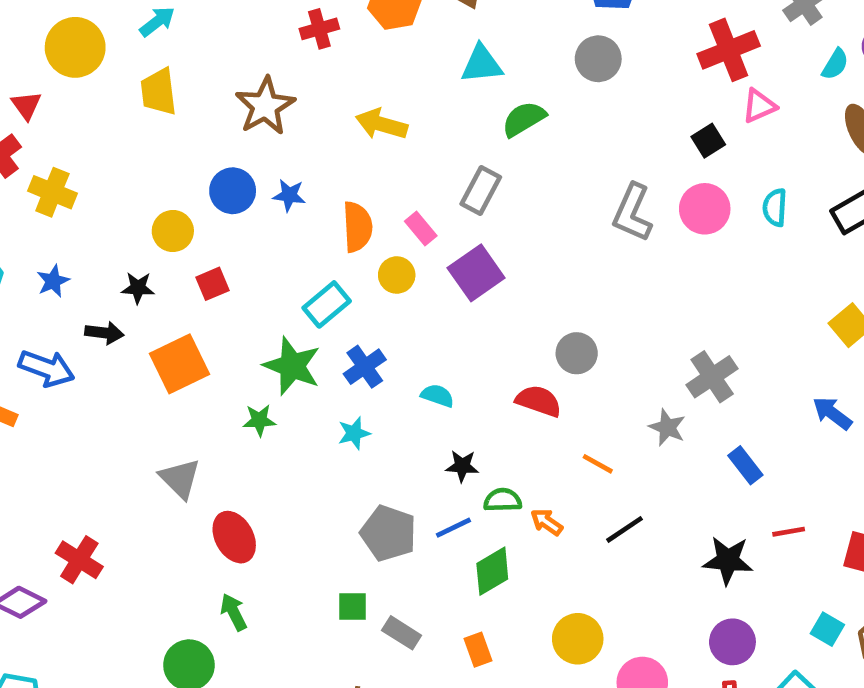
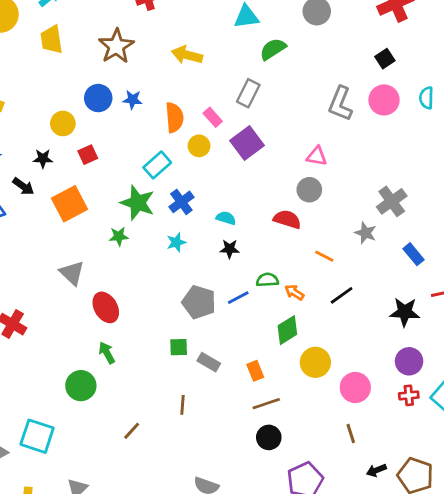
pink triangle: (759, 106) -> (317, 156), moved, turned 35
black arrow: (104, 333) -> (23, 186), turned 30
black star: (462, 466) -> (230, 249), moved
green diamond: (492, 571) -> (287, 330), moved

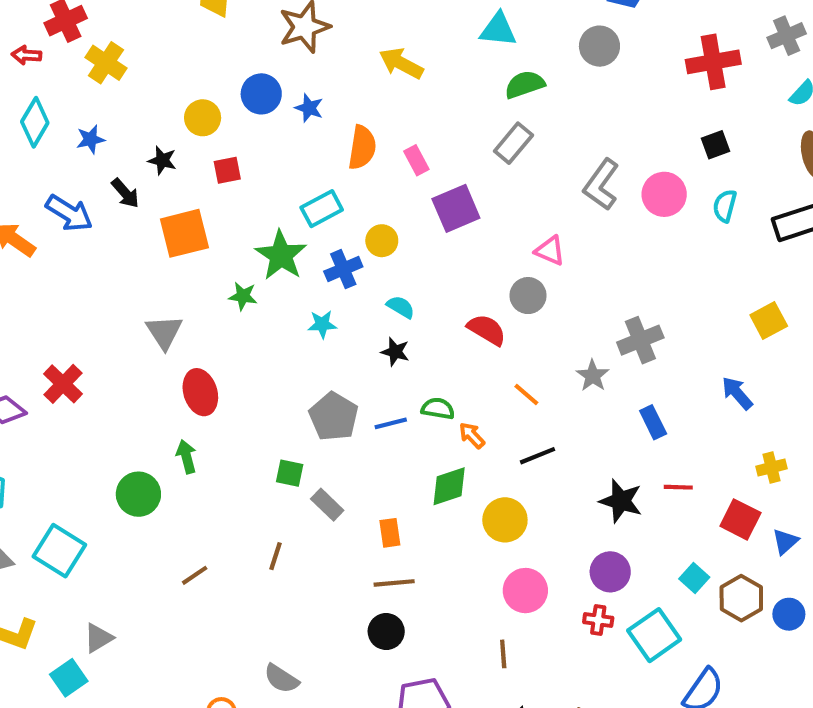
black square: (385, 59) -> (716, 145), moved
gray rectangle: (248, 93) -> (513, 143), moved
yellow circle: (199, 146) -> (382, 241), moved
yellow circle: (315, 362) -> (505, 520), moved

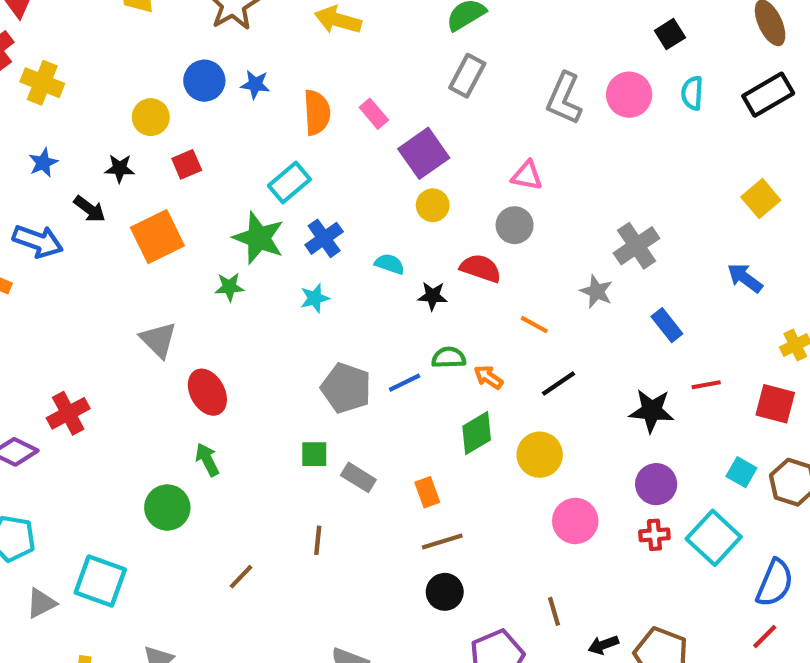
yellow circle: (382, 241) -> (433, 205), moved
black star: (395, 352) -> (433, 296), moved
red cross: (63, 384) -> (68, 413), turned 30
brown line: (503, 654) -> (554, 611), moved

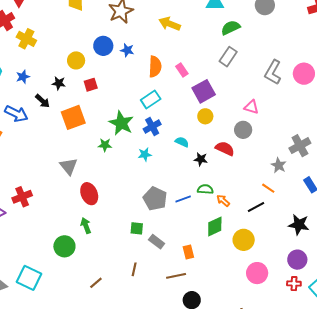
cyan rectangle: (289, 182) -> (151, 100), moved
orange line: (534, 325) -> (268, 188), moved
brown line: (442, 541) -> (176, 276), moved

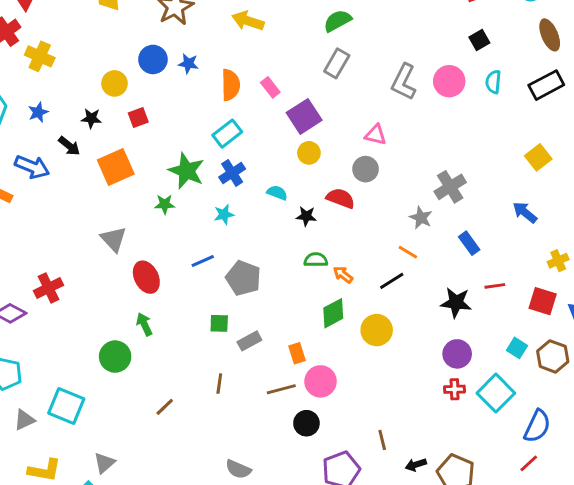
blue line: (183, 199) -> (203, 261), moved
gray rectangle: (157, 242) -> (249, 341), turned -63
pink circle: (257, 273) -> (320, 381), moved

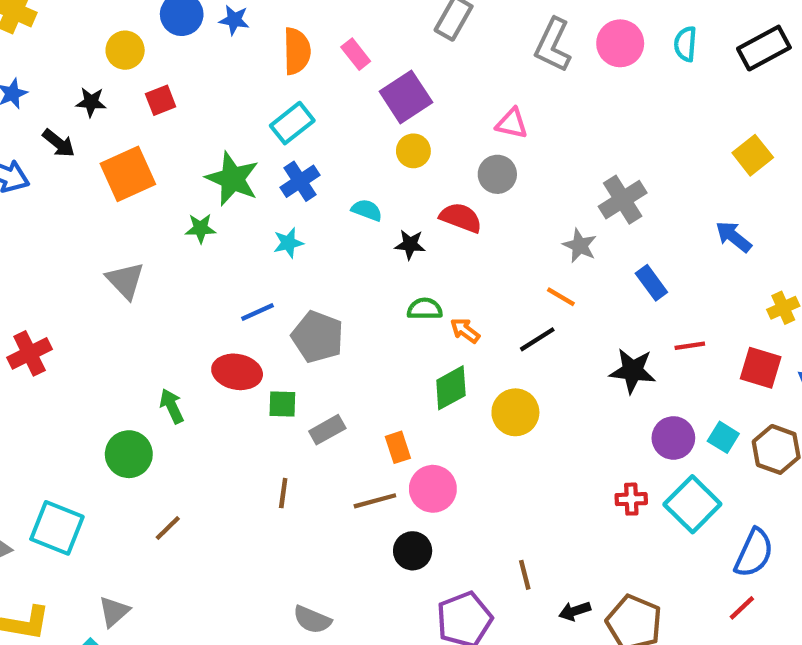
red ellipse: (146, 277) -> (237, 372), moved, turned -52
purple circle: (457, 354) -> (673, 438), moved
brown line: (165, 407) -> (168, 528), moved

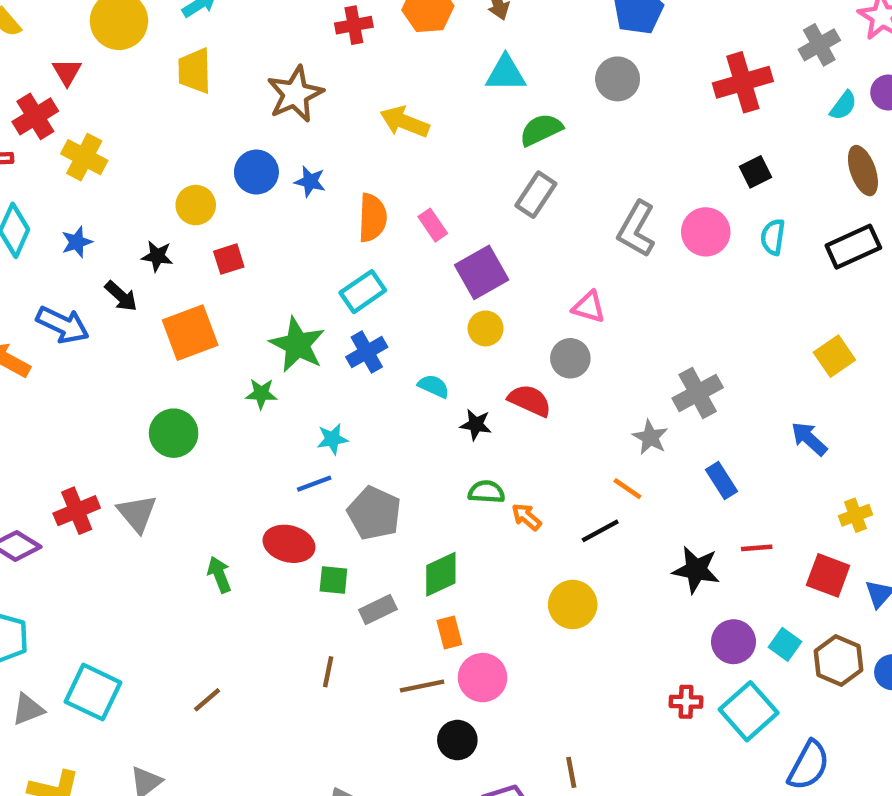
cyan star: (288, 243) -> (332, 439), moved
gray triangle: (125, 280) -> (137, 513), moved
green diamond: (451, 388) -> (441, 574), moved
green circle: (129, 454) -> (174, 433), moved

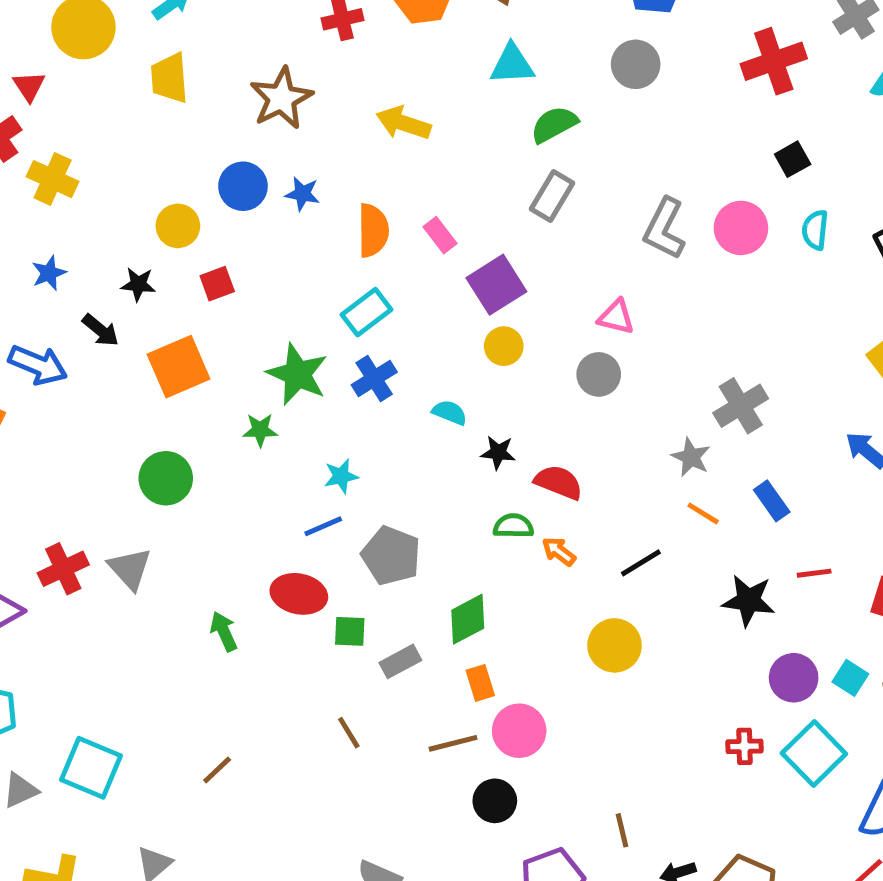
red semicircle: (530, 400) -> (559, 482), moved
orange line: (627, 489) -> (703, 513), moved
brown line: (328, 672) -> (349, 733), turned -40

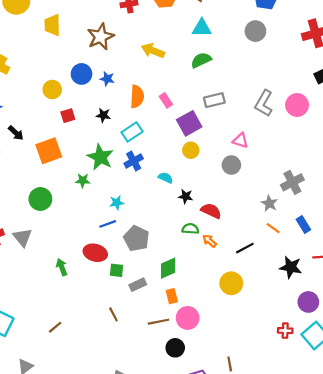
green semicircle: (554, 124) -> (201, 60), moved
gray rectangle: (552, 196) -> (214, 100), moved, turned 42
black star: (138, 284) -> (103, 115), moved

